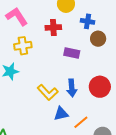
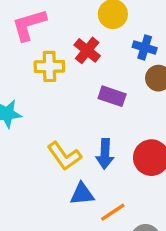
pink L-shape: (17, 17) -> (29, 25), turned -80
red cross: (53, 27) -> (87, 50), turned 35
yellow cross: (23, 46) -> (49, 66), moved

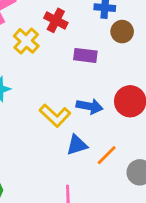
yellow cross: (49, 66) -> (26, 41), turned -35
blue arrow: (105, 154) -> (90, 106), turned -70

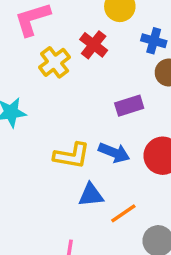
purple rectangle: (85, 55) -> (129, 106), moved, turned -35
yellow L-shape: (55, 115) -> (72, 156), turned -44

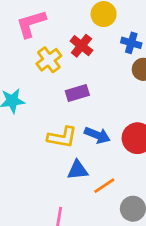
purple rectangle: (129, 106) -> (77, 93), moved

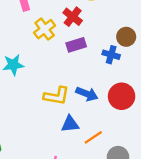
blue cross: (131, 43) -> (111, 55), moved
purple rectangle: (77, 93) -> (76, 45), moved

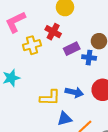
yellow cross: (45, 29) -> (32, 45), turned 30
purple rectangle: (76, 45) -> (72, 49), moved

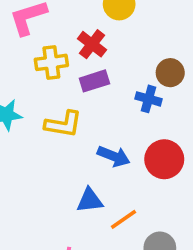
purple rectangle: (72, 49) -> (94, 81), moved
yellow L-shape: (50, 98) -> (63, 124), moved

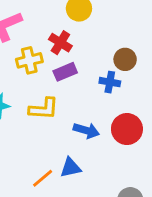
orange line: (124, 219) -> (43, 178), moved

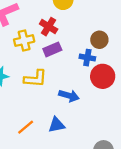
red circle: (127, 129) -> (103, 76), moved
orange line: (43, 178) -> (26, 127), moved

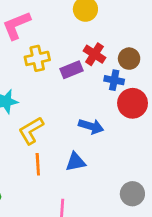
red cross: (49, 27) -> (94, 54), moved
yellow L-shape: (35, 79) -> (31, 131), moved, turned 145
orange line: (26, 127) -> (38, 164), turned -54

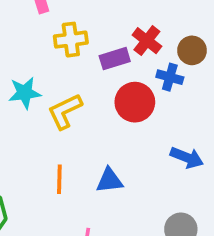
red circle: (133, 103) -> (135, 102), moved
blue arrow: (91, 126) -> (187, 157), moved
yellow L-shape: (31, 131) -> (65, 111), moved

